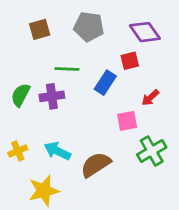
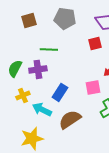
blue rectangle: (105, 83) -> (60, 92), moved
yellow cross: (18, 151) -> (23, 95), moved

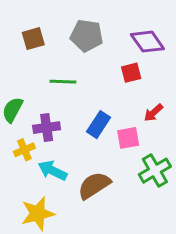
purple cross: (38, 69) -> (47, 128), moved
blue rectangle: (60, 92) -> (98, 125), moved

